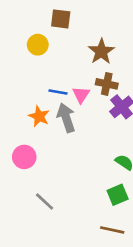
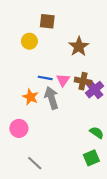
brown cross: (107, 84) -> (83, 81), moved

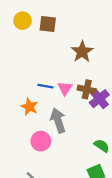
yellow circle: (29, 41) -> (22, 21), moved
gray arrow: (51, 98) -> (58, 120), moved
pink circle: (19, 128) -> (41, 141), moved

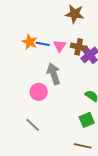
brown star: (82, 52) -> (75, 14), turned -30
orange star: (29, 107) -> (30, 42), moved

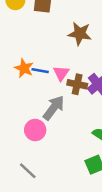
brown cross: (79, 47) -> (77, 84), moved
gray arrow: (54, 74) -> (54, 108), turned 55

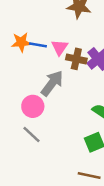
orange star: (24, 68) -> (21, 42), turned -30
gray line: (28, 171) -> (32, 135), moved

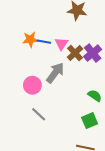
brown cross: (76, 59) -> (75, 53), turned 35
pink circle: (33, 106) -> (32, 85), moved

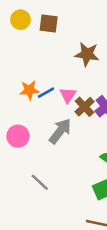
blue line: (44, 42) -> (46, 93), turned -40
pink circle: (32, 85) -> (18, 136), moved

